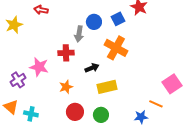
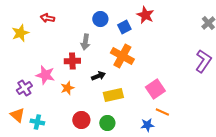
blue circle: (94, 22) -> (100, 19), moved
pink square: (172, 84) -> (155, 89), moved
orange star: (66, 87) -> (67, 88), moved

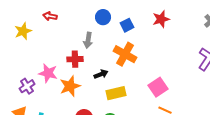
red star: (145, 15) -> (161, 19), moved, turned 30
orange star: (67, 88) -> (70, 86), size x1.5

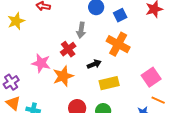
red cross: (75, 59) -> (68, 49), turned -35
purple cross: (27, 86) -> (11, 82), moved

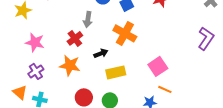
pink star: (41, 63) -> (35, 42), moved
orange star: (63, 76) -> (70, 65), turned 30
purple cross: (11, 82) -> (36, 71), moved

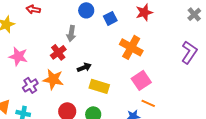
orange cross: (125, 33) -> (131, 47), moved
purple cross: (36, 71) -> (30, 85), moved
yellow rectangle: (116, 72) -> (99, 86), turned 30

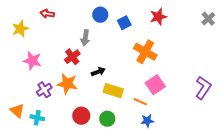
purple L-shape: (189, 52) -> (203, 88), moved
orange line: (148, 103) -> (140, 102), moved

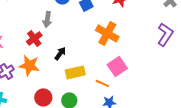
black arrow: (98, 72) -> (60, 53), turned -32
purple L-shape: (203, 88) -> (165, 34), moved
yellow rectangle: (113, 91) -> (75, 72), turned -30

